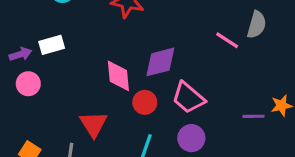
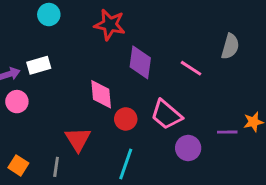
pink line: (227, 40) -> (191, 68), moved
purple diamond: (160, 62) -> (140, 62), moved, turned -68
purple circle: (191, 138) -> (188, 148), moved

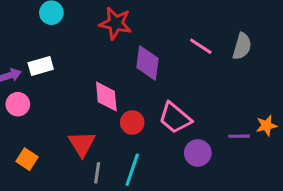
pink line: (191, 68) -> (201, 46), moved
orange square: (18, 165) -> (27, 159), moved
gray line: (56, 167) -> (97, 173), moved

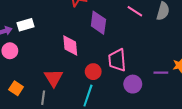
pink trapezoid: (175, 118) -> (117, 60), turned 45
red circle: (132, 122) -> (93, 72), moved
gray line: (97, 173) -> (43, 98), moved

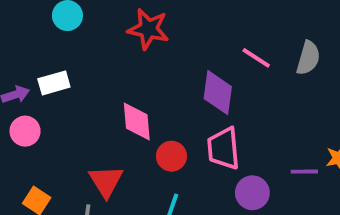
purple diamond: (98, 23) -> (218, 93), moved
red circle: (93, 72) -> (171, 156), moved

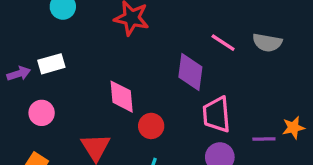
gray semicircle: (308, 58) -> (267, 43), turned 84
pink circle: (25, 131) -> (42, 113), moved
pink trapezoid: (223, 148) -> (217, 115), moved

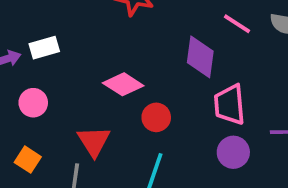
pink diamond: (122, 97) -> (123, 84), turned -52

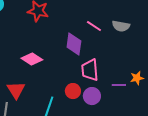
red circle: (156, 117) -> (73, 91), moved

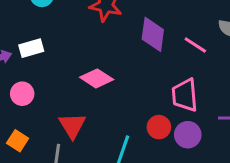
pink line: (94, 26) -> (195, 45), moved
purple diamond: (74, 44) -> (153, 34), moved

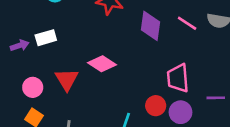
pink line: (195, 45) -> (187, 23), moved
pink circle: (22, 94) -> (33, 87), moved
red triangle: (72, 126) -> (67, 79), moved

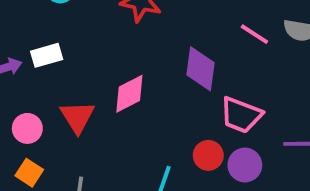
purple diamond: (150, 26) -> (201, 69), moved
pink diamond: (102, 64) -> (129, 94), turned -60
pink trapezoid: (178, 78) -> (241, 115), turned -64

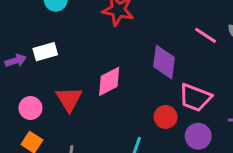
red circle: (208, 155) -> (166, 117), moved

